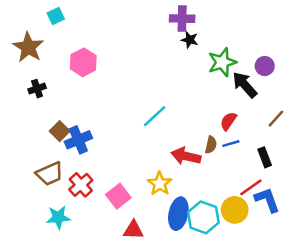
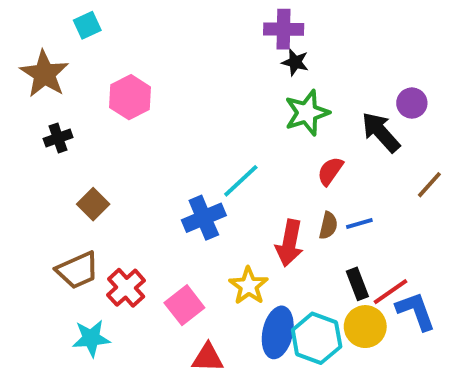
green star: (222, 62) -> (307, 113), moved
red semicircle: (228, 121) -> (330, 171), moved
blue cross: (78, 140) -> (204, 218), moved
red arrow: (186, 156) -> (289, 243), turned -92
black rectangle: (265, 157) -> (357, 284), moved

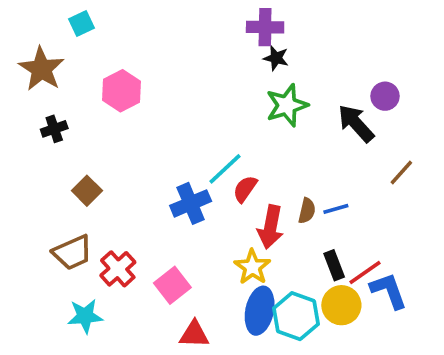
red semicircle: (330, 171) -> (245, 189), moved
yellow star: (249, 286) -> (252, 267), moved

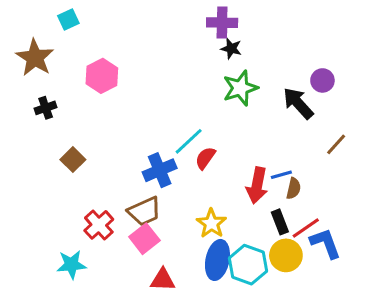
brown semicircle: (307, 211) -> (294, 188), moved
red arrow: (271, 227) -> (257, 185), moved
brown trapezoid: (72, 252) -> (144, 211), moved

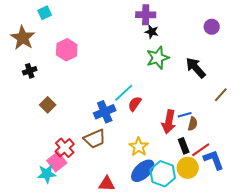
purple circle: (322, 80) -> (212, 27), moved
pink square: (144, 239) -> (57, 162), moved
blue ellipse: (217, 260) -> (143, 171), turned 35

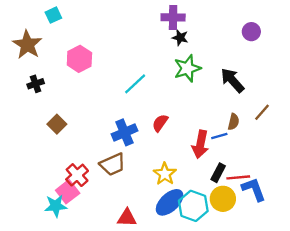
cyan line: (124, 93) -> (135, 84), moved
brown semicircle: (193, 124) -> (234, 122), moved
black rectangle: (184, 146) -> (218, 173), turned 49
red line: (201, 150) -> (238, 177), turned 30

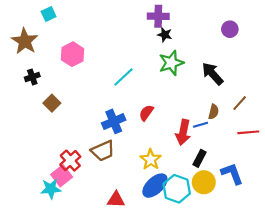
brown square: (57, 124) -> (52, 103), moved
red line: (238, 177) -> (248, 132), moved

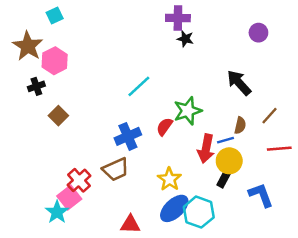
pink hexagon: (72, 54) -> (55, 61), moved
green star: (171, 63) -> (188, 111), moved
yellow circle: (204, 182) -> (229, 161), moved
cyan star: (51, 189) -> (57, 212), turned -30

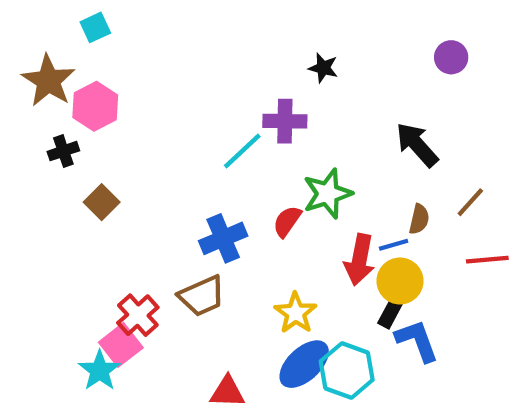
purple cross: (178, 18) -> (285, 121), moved
blue L-shape: (261, 195) -> (417, 341), moved

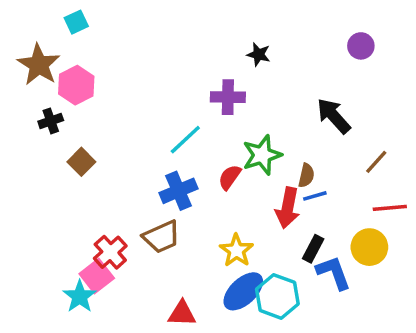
cyan line: (242, 151) -> (185, 140), moved
brown semicircle: (419, 219) -> (306, 175), moved
yellow circle: (400, 281) -> (369, 247), moved

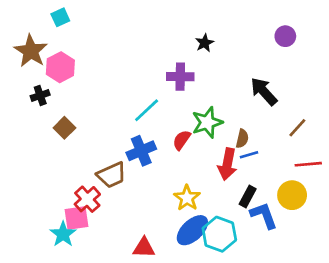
black star: (259, 54) -> (204, 43), turned 30
brown trapezoid: (161, 237) -> (112, 175), moved
pink square: (97, 276) -> (77, 218), turned 30

